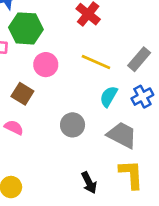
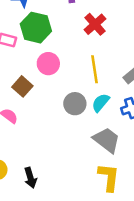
yellow line: (96, 62) -> (94, 69), turned 48
gray circle: (73, 125) -> (75, 104), moved
black arrow: (89, 183) -> (30, 178), moved

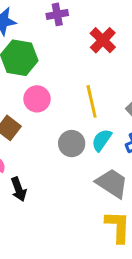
red cross: (95, 24) -> (103, 40), moved
black arrow: (30, 178) -> (19, 189), moved

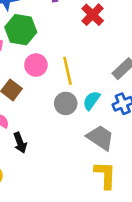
yellow line: (92, 101) -> (68, 71), moved

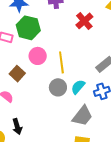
gray trapezoid: (100, 138) -> (82, 116), turned 90
black arrow: (20, 143) -> (17, 127), moved

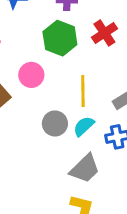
green hexagon: (28, 28) -> (60, 38), moved
yellow line: (61, 62) -> (83, 91), moved

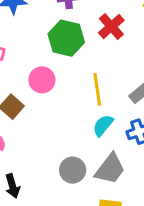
gray circle: (55, 123) -> (73, 170), moved

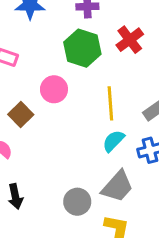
gray circle: (73, 170) -> (77, 202), moved

